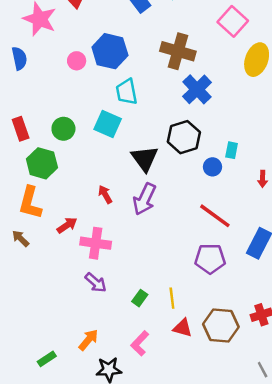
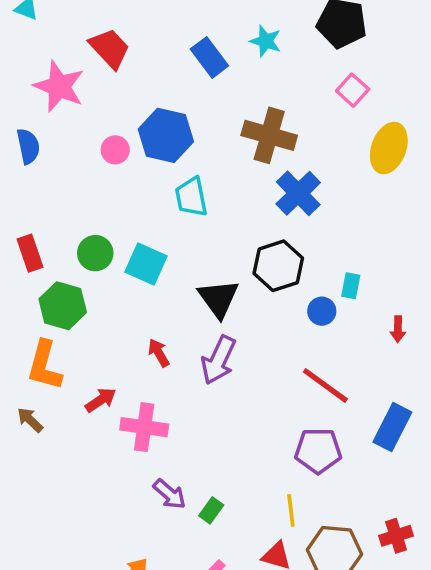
pink square: (233, 21) -> (353, 90), size x0.7
cyan square: (108, 124) -> (146, 264), moved
purple arrow: (96, 283) -> (170, 494), moved
yellow line: (172, 298) -> (291, 510), moved

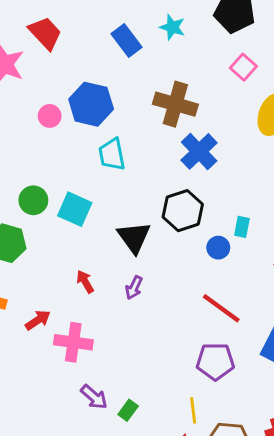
purple arrow: (218, 360) -> (134, 288), size x0.6

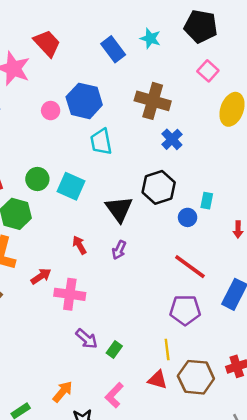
blue cross: (199, 151) -> (172, 139), size x0.7

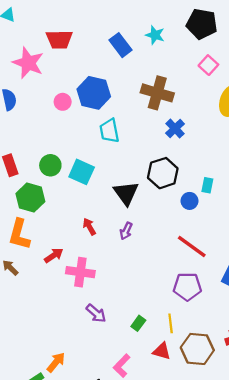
red trapezoid: (47, 43) -> (59, 39), turned 132
green rectangle: (114, 350) -> (138, 323), moved
orange arrow: (63, 392) -> (56, 362), moved

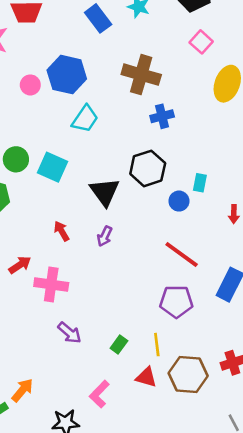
blue cross: (175, 129) -> (162, 116), turned 30
cyan trapezoid: (109, 131) -> (85, 119), turned -135

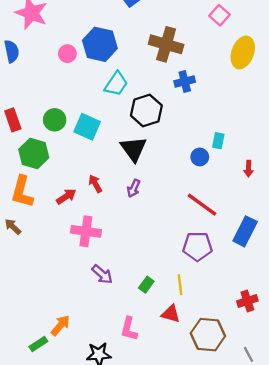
black hexagon: (148, 168) -> (146, 111), moved
red arrow: (20, 265) -> (66, 196), moved
brown hexagon: (188, 375) -> (208, 335), moved
pink L-shape: (99, 394) -> (129, 329), turned -30

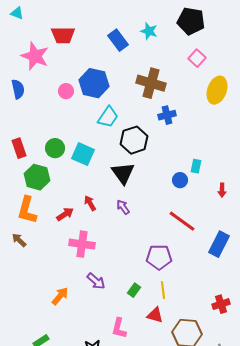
purple arrow: (134, 188) -> (123, 207), turned 119
purple pentagon: (197, 246) -> (159, 257), moved
orange arrow: (60, 325) -> (60, 296), moved

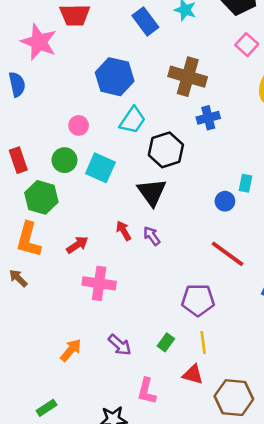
pink circle: (66, 91) -> (79, 125), moved
red arrow: (90, 203) -> (124, 231), moved
purple arrow: (96, 281) -> (120, 345), moved

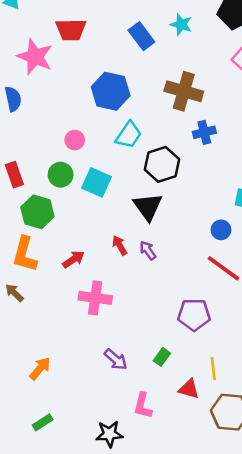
blue circle: (225, 201) -> (221, 230), moved
yellow line: (203, 342) -> (213, 368), moved
orange arrow: (71, 350) -> (40, 368), moved

